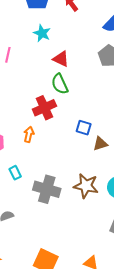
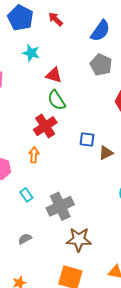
brown star: (86, 186) -> (79, 240), moved
gray cross: (47, 189) -> (60, 206), turned -32

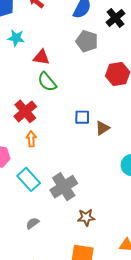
red cross: (45, 126) -> (25, 111), moved
cyan rectangle: (26, 195) -> (29, 179), size x1.6
brown star: (79, 240) -> (86, 217), size x0.7

